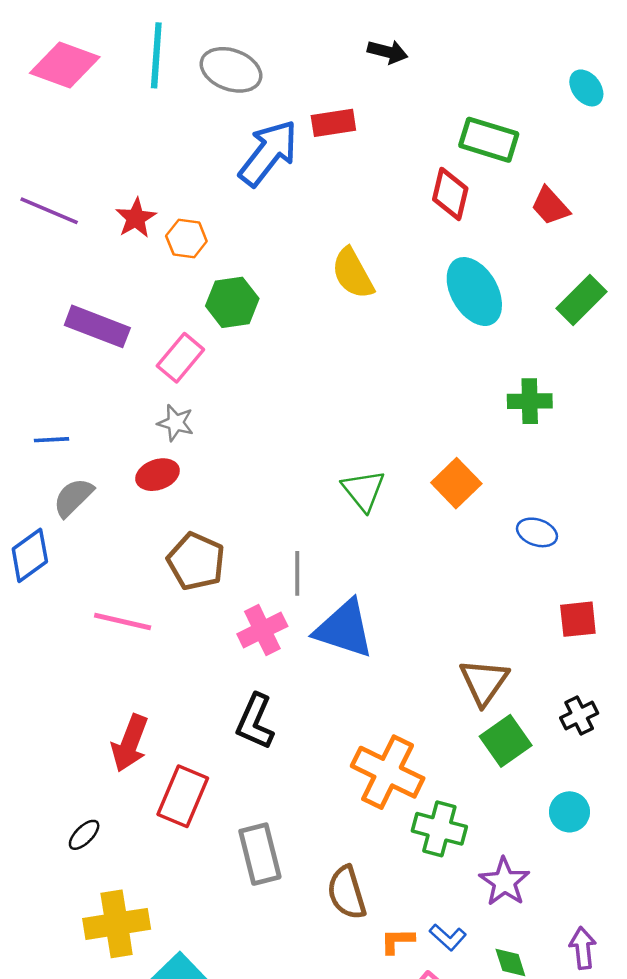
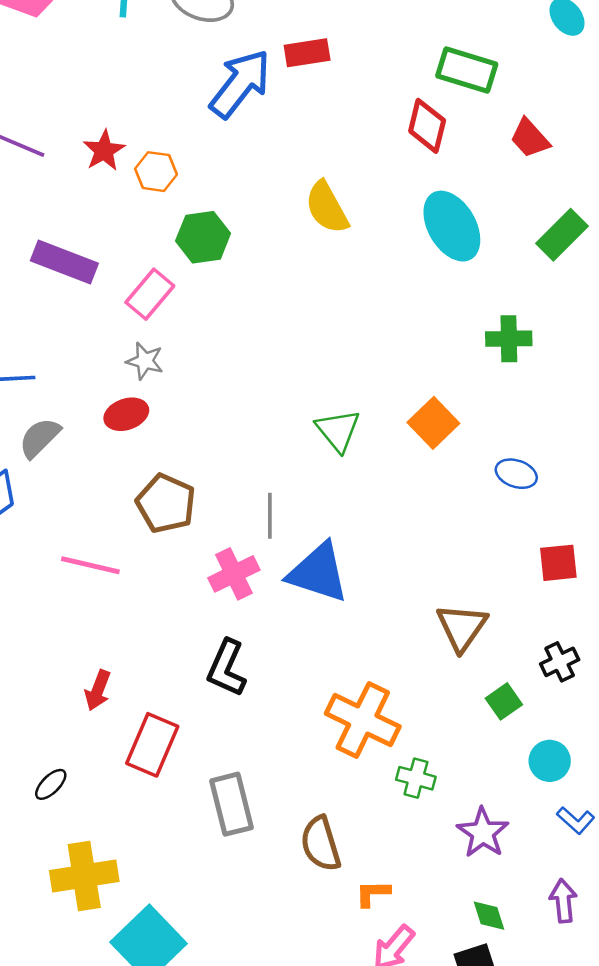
green square: (506, 741) -> (504, 701), moved, size x0.7
red arrow: (130, 743) -> (98, 690), size x0.7
green cross: (439, 829) -> (416, 778), size x0.7
blue L-shape: (448, 937) -> (576, 820), moved

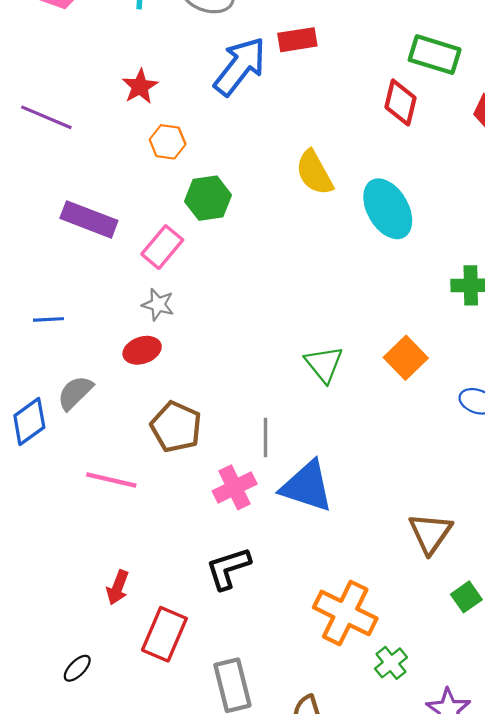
red star: (104, 151) -> (140, 86), moved
cyan ellipse: (452, 226) -> (388, 209), moved
gray semicircle: (40, 438) -> (75, 393), moved
black L-shape: (227, 668) -> (228, 568), turned 48
green cross: (416, 778) -> (391, 663), turned 36

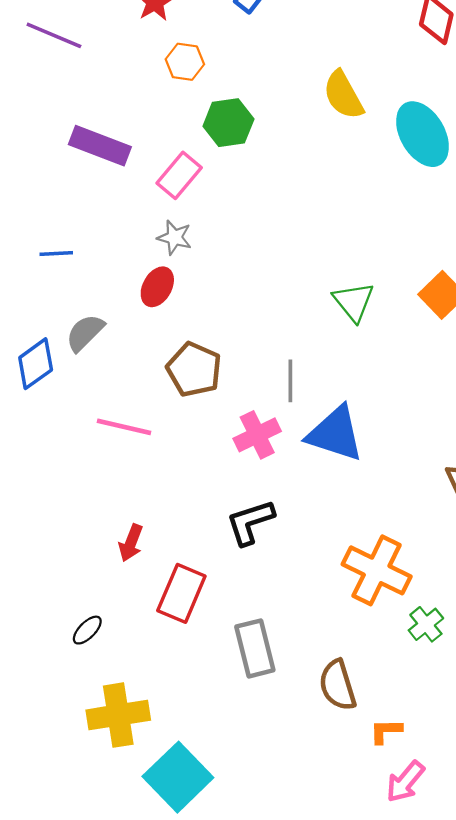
red ellipse: (142, 350) -> (157, 287), turned -42

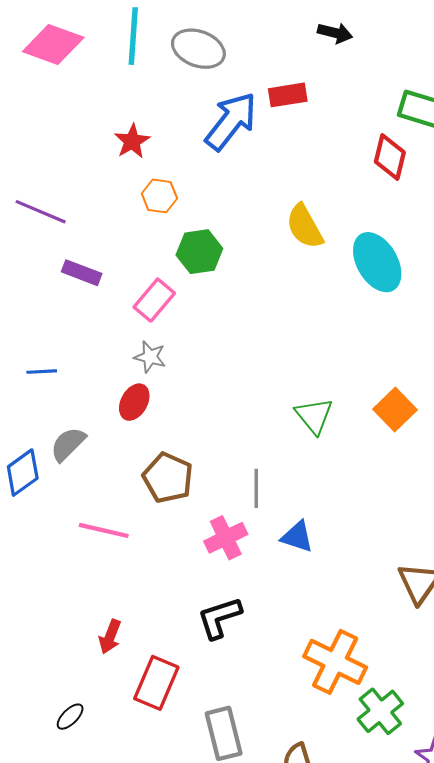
purple line: (54, 35) -> (41, 212), moved
purple rectangle: (100, 146) -> (82, 273), size x0.7
blue triangle: (335, 434) -> (297, 537), size x0.6
green cross: (426, 624) -> (380, 711), size x1.4

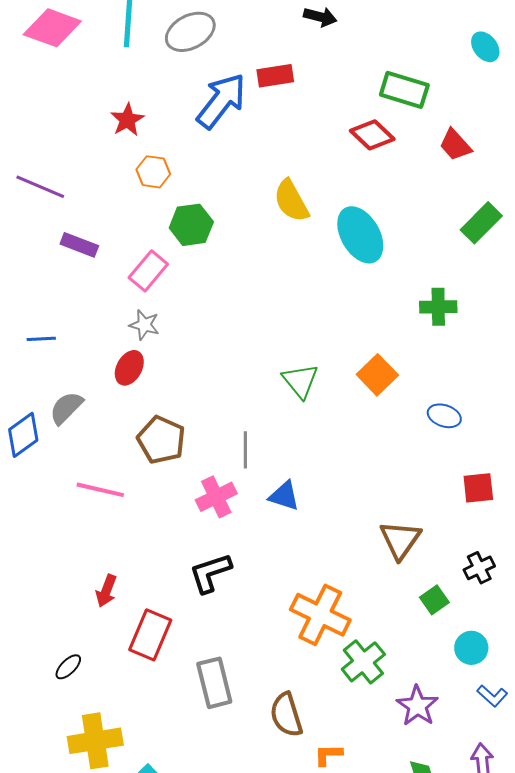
gray ellipse: (198, 49) -> (190, 32), turned -48
red diamond: (390, 157) -> (372, 135), turned -60

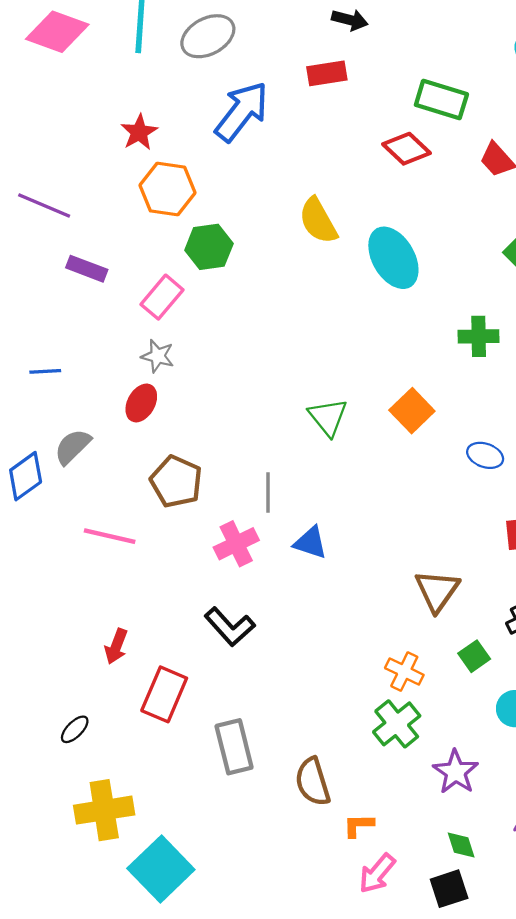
red rectangle: (275, 76) -> (327, 73), moved
orange hexagon: (153, 172) -> (167, 189), size x1.5
black L-shape: (210, 573) -> (230, 627), turned -114
orange cross: (320, 615) -> (404, 671), moved, size x0.6

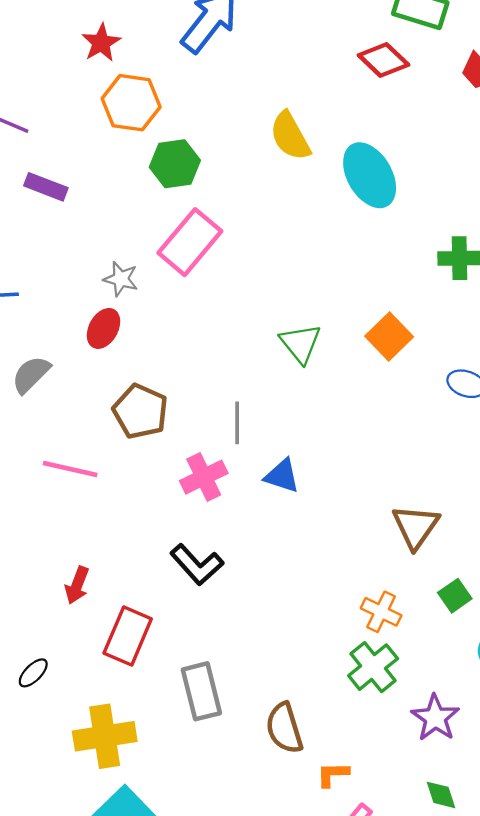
pink rectangle: (162, 297) -> (190, 242), moved, size x1.4
yellow cross: (104, 810) -> (105, 736), moved

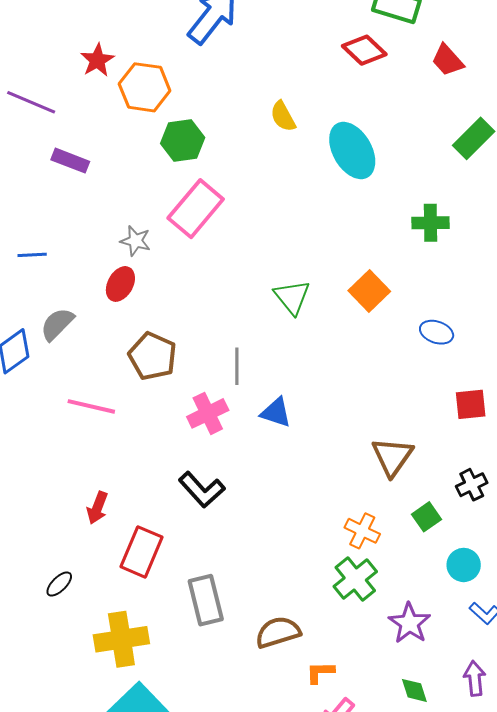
red star: (101, 43) -> (97, 60), moved
yellow semicircle: (290, 136) -> (283, 116), size x0.7
brown semicircle: (284, 728) -> (278, 632), turned 90

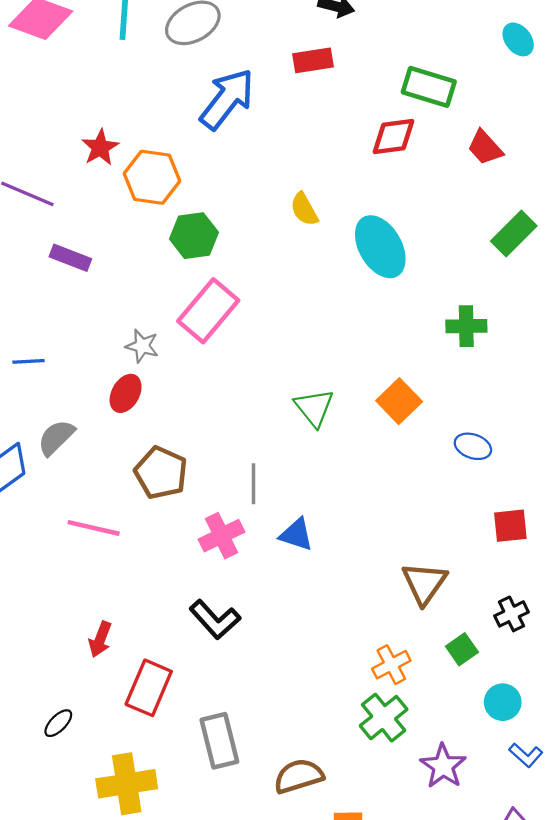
red diamond: (364, 50) -> (394, 136), turned -51
orange cross: (362, 531) -> (391, 665), turned 36

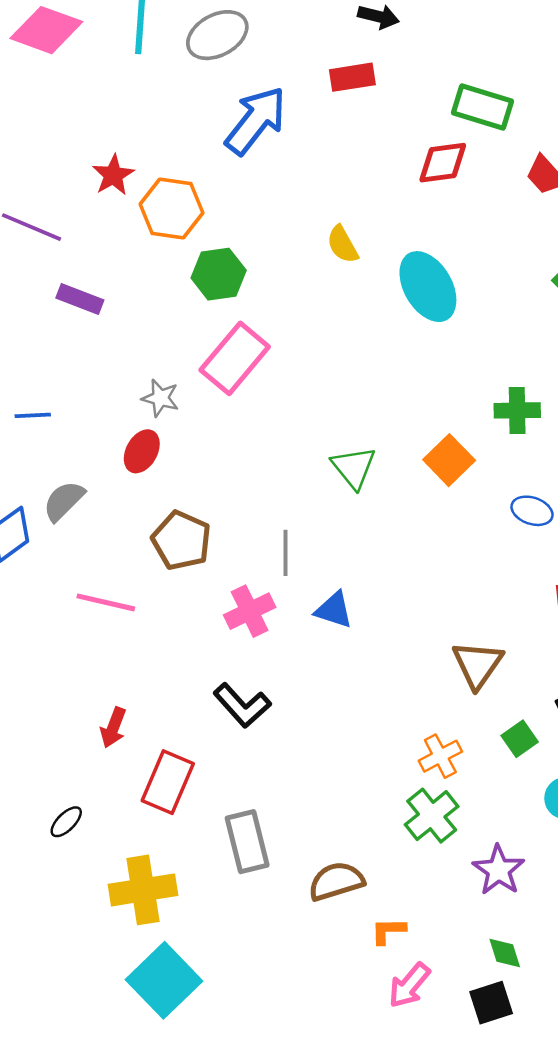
green cross: (466, 326) -> (517, 410), moved

